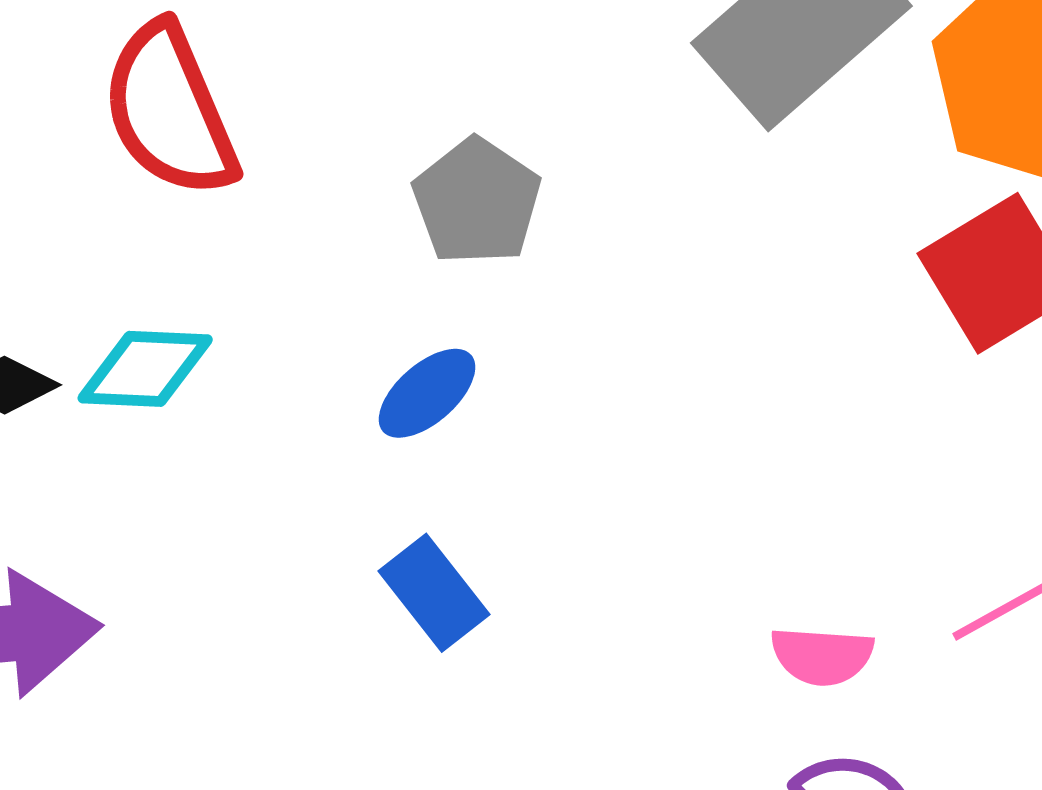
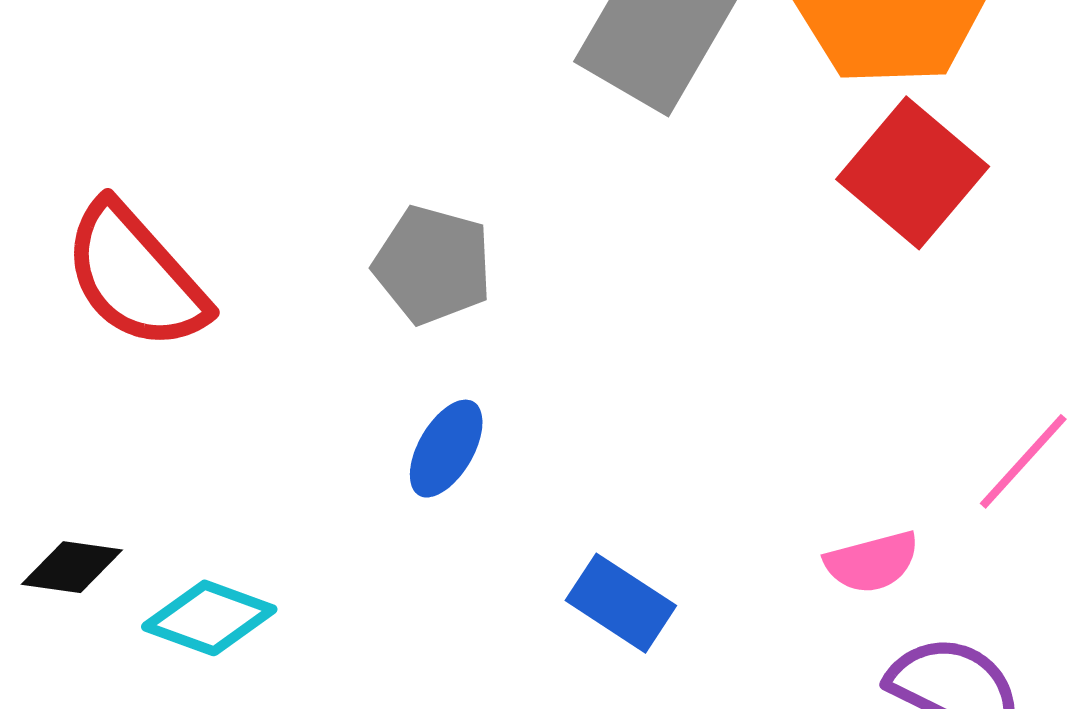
cyan diamond: (145, 369) -> (209, 618), moved, turned 36
blue rectangle: (434, 593) -> (621, 603), moved

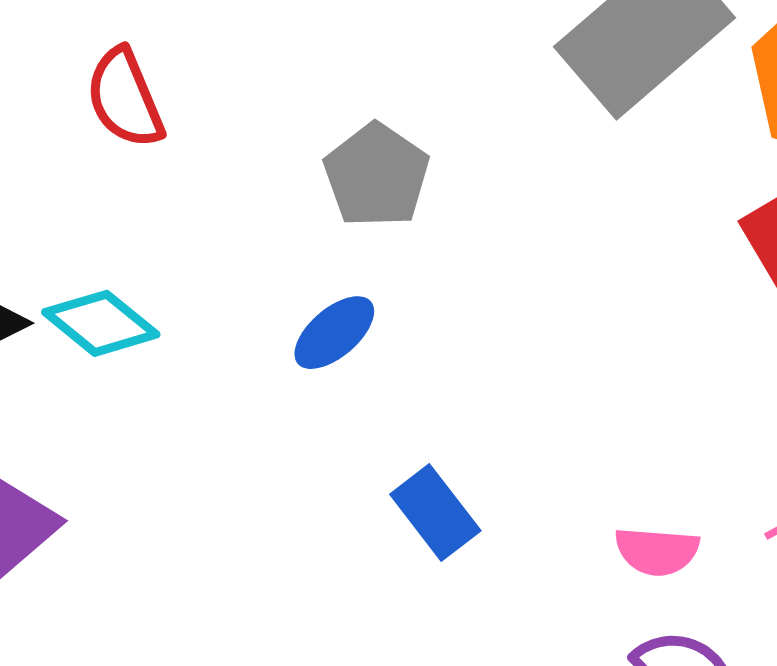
red semicircle: (135, 276) -> (125, 98), size x0.7
cyan diamond: (209, 618) -> (101, 323), moved

